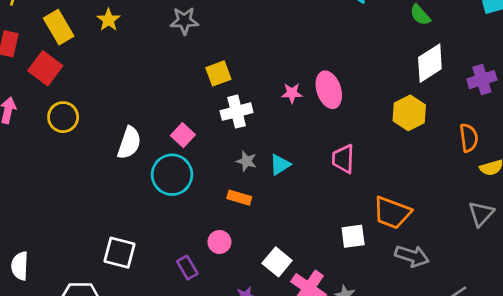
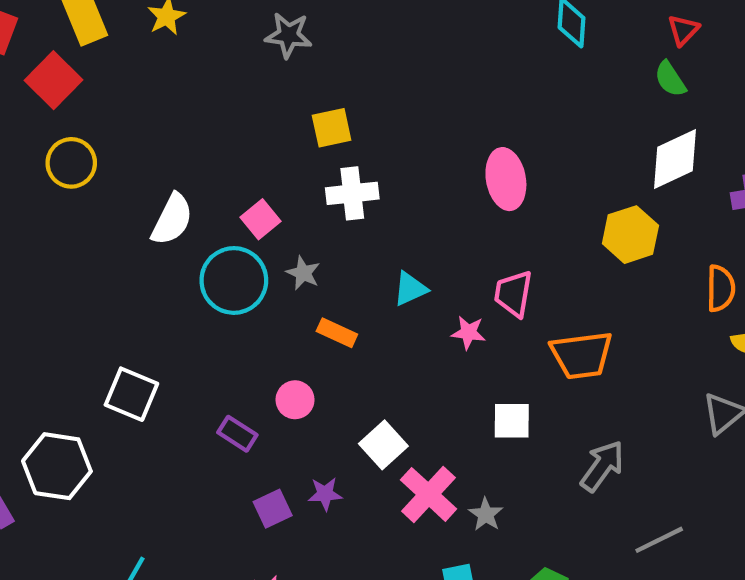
pink star: (292, 93) -> (468, 333), moved
gray star: (246, 161) -> (303, 273), moved
orange trapezoid: (392, 213) -> (582, 355), moved, turned -36
gray arrow: (412, 256) -> (602, 466), turned -80
purple rectangle: (187, 268) -> (237, 434), turned -35

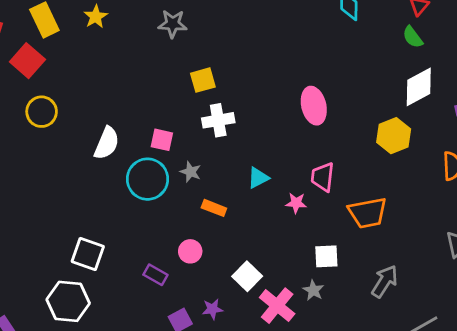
pink square: (260, 219) -> (162, 140), turned -35
white hexagon: (57, 466) -> (68, 301), moved
gray star: (486, 514) -> (313, 290), moved

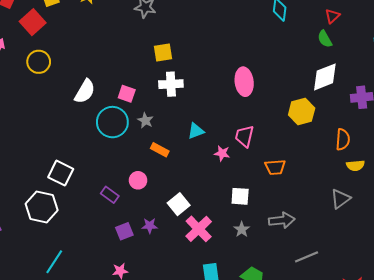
orange trapezoid: (368, 213) -> (275, 167), size x0.7
gray arrow: (385, 281) -> (282, 220), turned 45
gray star: (313, 290) -> (242, 229), moved

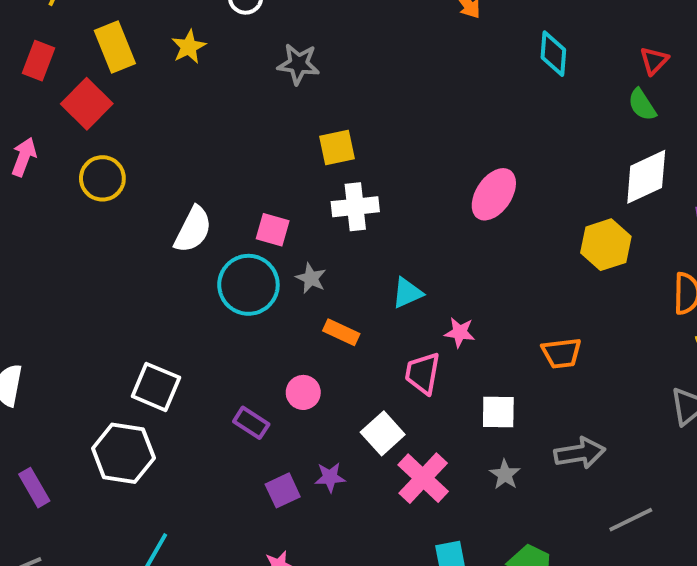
pink ellipse: (244, 82) -> (494, 194), turned 44
pink trapezoid: (244, 136) -> (423, 373), moved

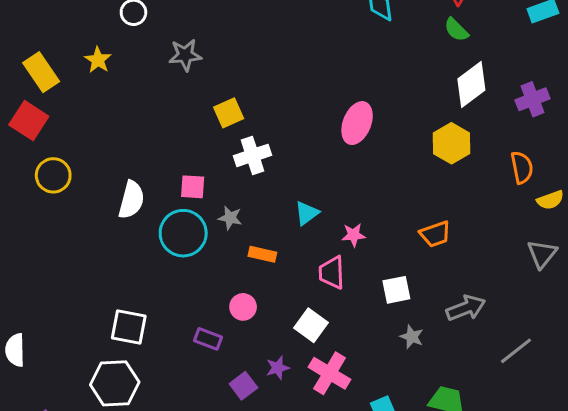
pink cross: (423, 478) -> (330, 373), moved

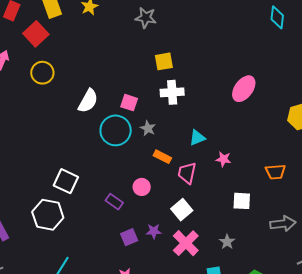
pink trapezoid: (332, 272) -> (187, 173), moved
gray star: (412, 337) -> (227, 242), moved

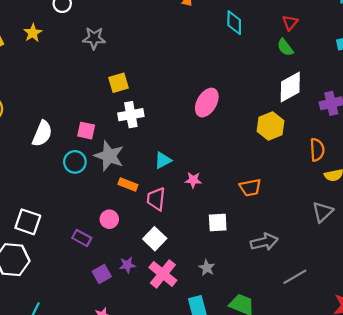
gray star: (148, 128) -> (109, 156), size x1.8
cyan circle: (116, 130) -> (75, 162), size x0.7

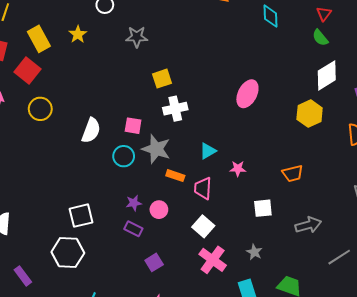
white square: (28, 222) -> (81, 216), turned -30
purple star: (127, 265) -> (134, 203), moved

